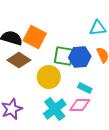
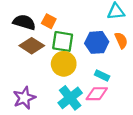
orange square: (35, 37) -> (49, 21), size x0.6
green square: (64, 56) -> (63, 41), moved

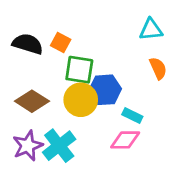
blue hexagon: (97, 42) -> (105, 90), moved
brown diamond: (32, 46) -> (32, 101), moved
cyan cross: (70, 98) -> (59, 146), moved

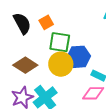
orange square: (61, 42) -> (46, 22), turned 32
black semicircle: (28, 44) -> (22, 23), turned 45

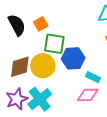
yellow circle: (61, 64) -> (43, 66), moved
brown diamond: (25, 65) -> (20, 67), turned -50

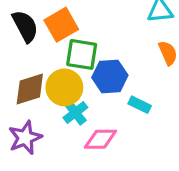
orange square: (41, 24) -> (61, 25), size x1.5
pink diamond: (88, 95) -> (100, 139), moved
cyan cross: (40, 99) -> (75, 113), moved, size x0.7

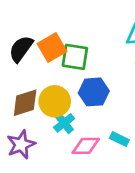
black semicircle: (25, 26) -> (21, 49), turned -116
green square: (82, 54) -> (75, 57), moved
cyan rectangle: (140, 105) -> (119, 139), moved

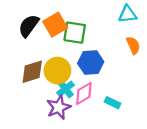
purple star: (21, 144) -> (59, 107), moved
pink diamond: (86, 146) -> (84, 94), moved, turned -30

